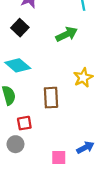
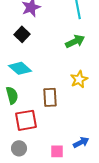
green arrow: (67, 34) -> (75, 41), moved
red square: (24, 123) -> (26, 120), size x1.6
gray circle: (15, 144) -> (19, 148), moved

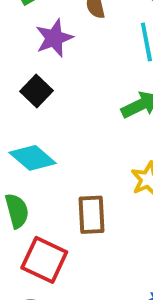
red square: (26, 120) -> (44, 260), turned 35

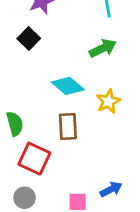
cyan diamond: (33, 158) -> (68, 86), moved

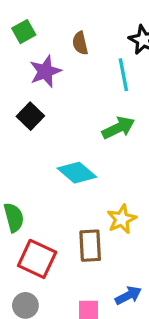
yellow star: (108, 101) -> (122, 219), moved
brown rectangle: (68, 126) -> (90, 246), moved

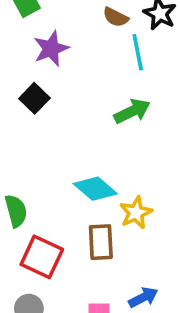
brown semicircle: (80, 43) -> (116, 17), moved, turned -50
cyan diamond: (77, 173) -> (95, 189), moved

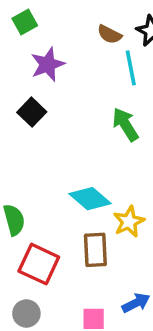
green arrow: (132, 111) -> (125, 124), turned -96

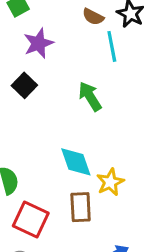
green arrow: (125, 124) -> (90, 96), moved
cyan diamond: (90, 199) -> (76, 162), turned 30

